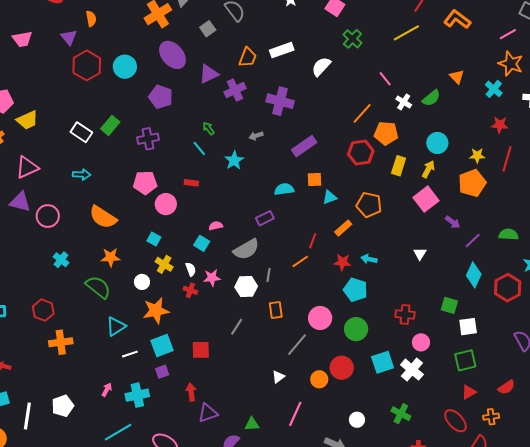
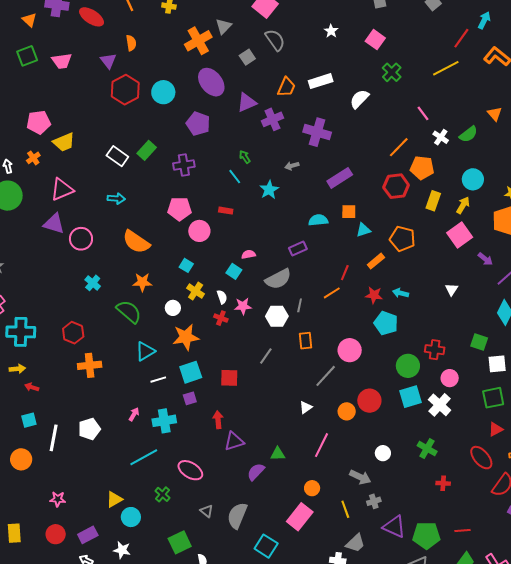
green circle: (356, 329) -> (408, 366), moved

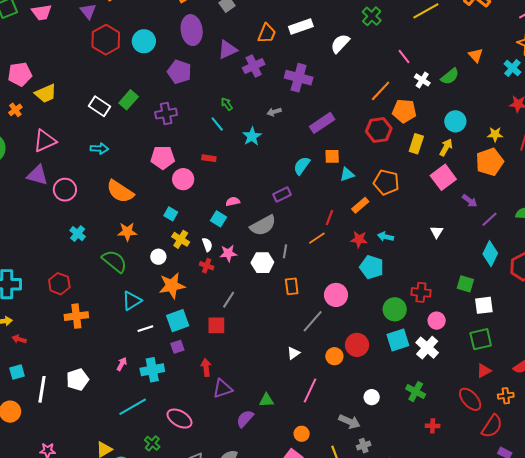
purple ellipse: (211, 82) -> (192, 30), turned 32
cyan semicircle: (318, 220) -> (302, 166), turned -48
gray line: (266, 356) -> (229, 300), moved

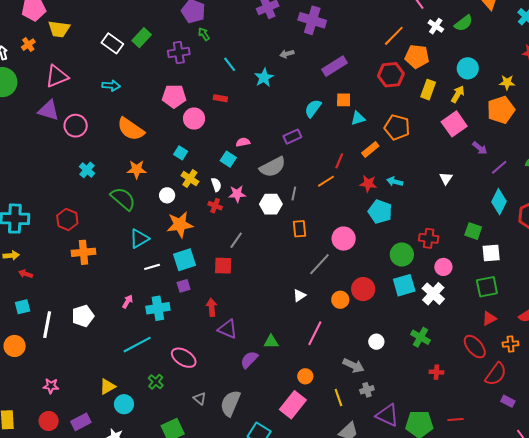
yellow trapezoid: (46, 94) -> (59, 29), turned 30
green arrow: (227, 104) -> (204, 34), moved
purple triangle: (223, 389) -> (228, 329), turned 40

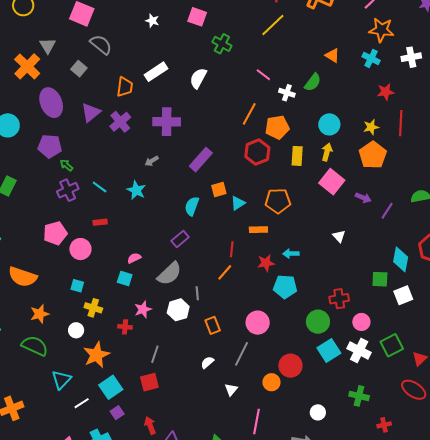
purple cross: (179, 52) -> (68, 190), moved
orange rectangle: (370, 150) -> (258, 230), turned 54
white semicircle: (216, 185) -> (207, 362), moved, turned -96
cyan diamond: (499, 202) -> (401, 259), moved
green square: (487, 287) -> (392, 345), moved

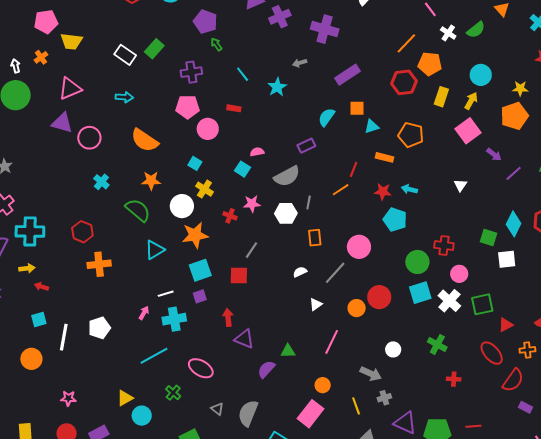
purple cross: (68, 190) -> (191, 72), moved
white circle: (76, 330) -> (182, 206), size x1.5
white line: (82, 403) -> (166, 294), moved

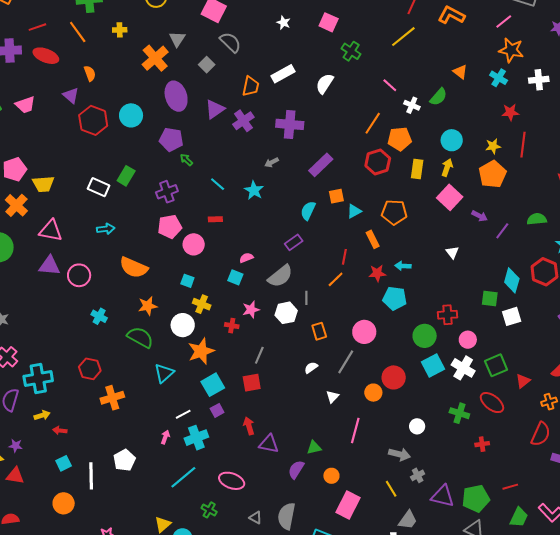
orange cross: (41, 57) -> (16, 205), size x1.6
pink triangle: (70, 89) -> (51, 231), turned 45
orange rectangle: (384, 157) -> (373, 239), turned 60
red ellipse: (492, 353) -> (492, 403), moved
orange circle: (323, 385) -> (331, 476), moved

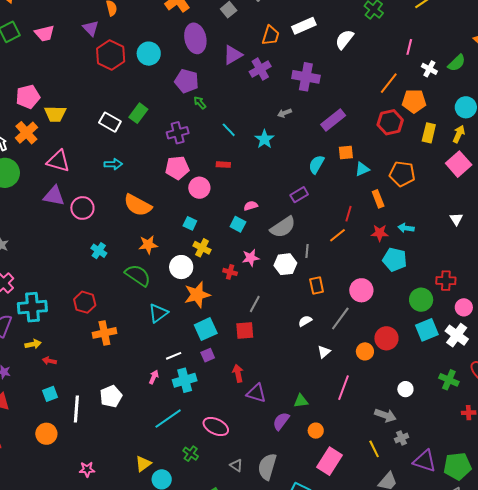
pink line: (390, 85) -> (409, 47), turned 56

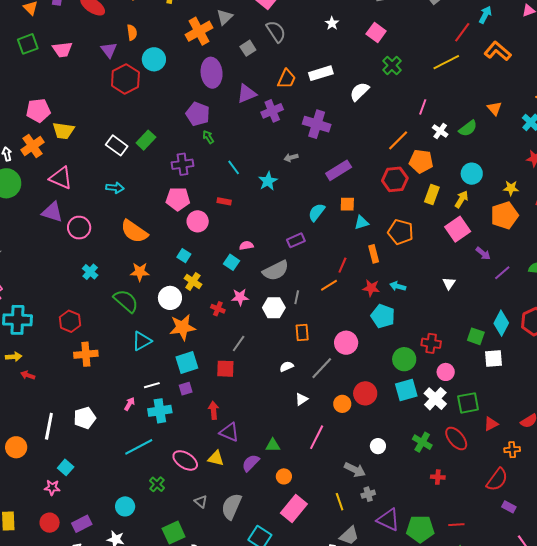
cyan circle: (149, 54) -> (154, 59), moved
cyan square: (50, 394) -> (66, 467), moved, turned -35
yellow triangle: (143, 464) -> (216, 458), moved, turned 42

